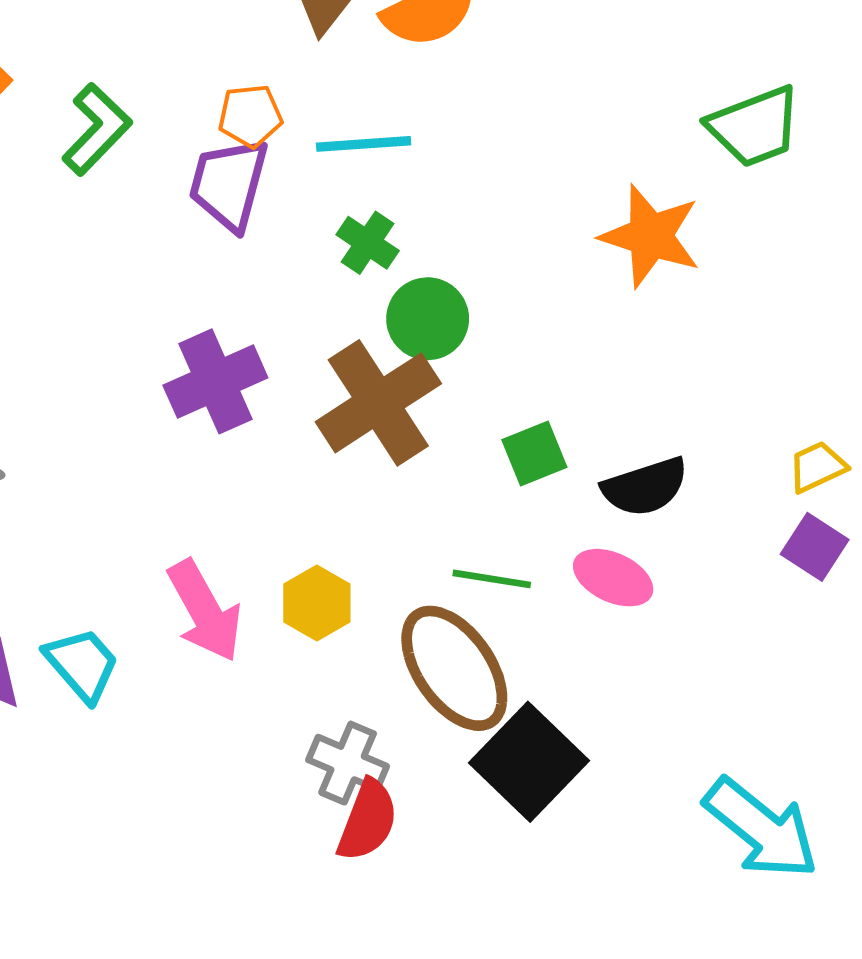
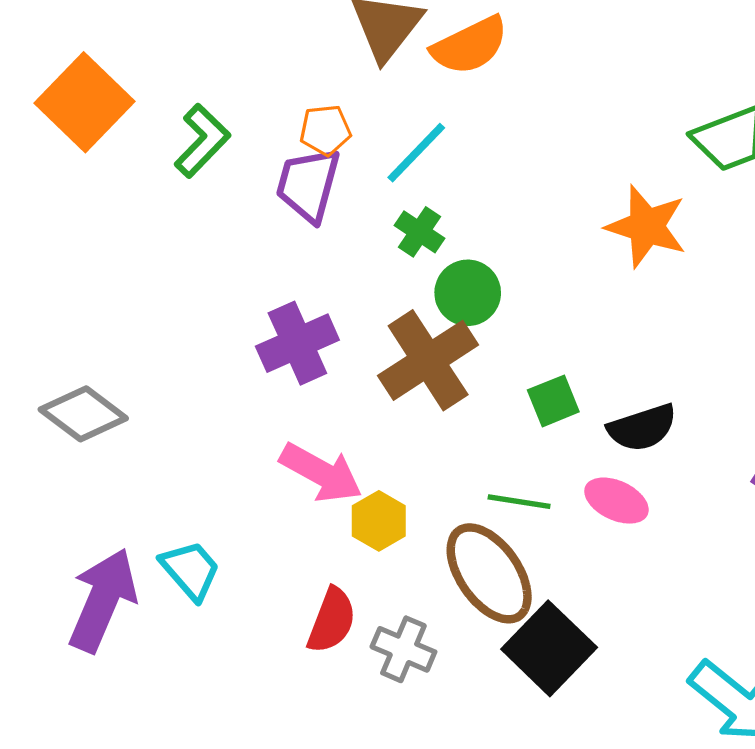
cyan line: (364, 144) -> (416, 153), turned -42
pink arrow: (205, 611) -> (321, 473), moved, turned -32
red semicircle: (368, 820) -> (332, 620), moved

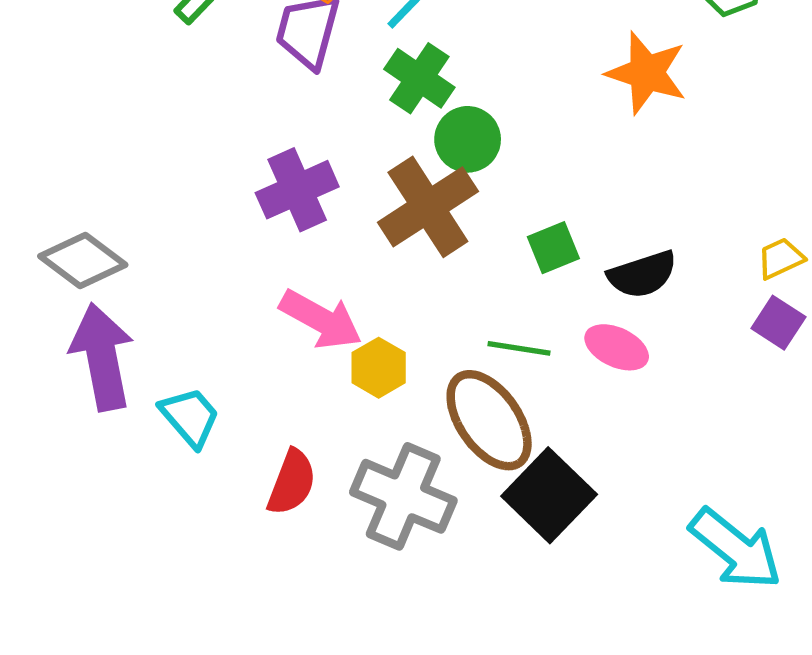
green cross: (419, 232) -> (419, 78), size x1.4
purple arrow: (103, 600) -> (102, 357), moved, turned -34
red semicircle: (332, 620) -> (292, 482), moved
gray cross: (403, 649) -> (403, 496), size x1.6

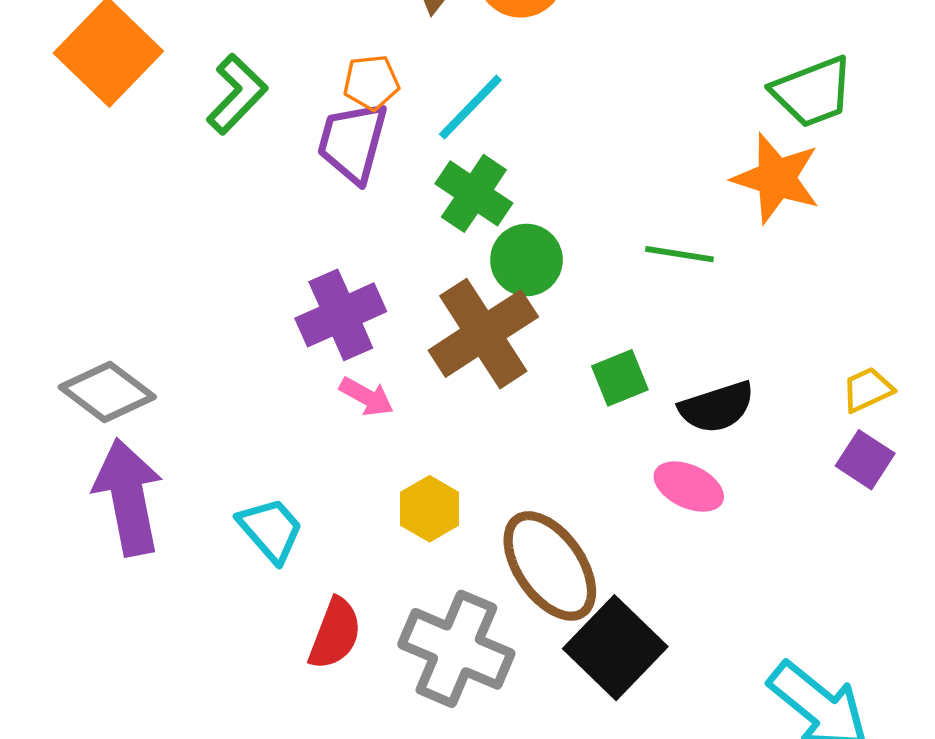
orange star: (647, 73) -> (776, 178), moved
pink arrow: (321, 319) -> (366, 397), moved, size x0.6
green line: (519, 348) -> (679, 254), moved
cyan trapezoid: (190, 417) -> (271, 530), moved

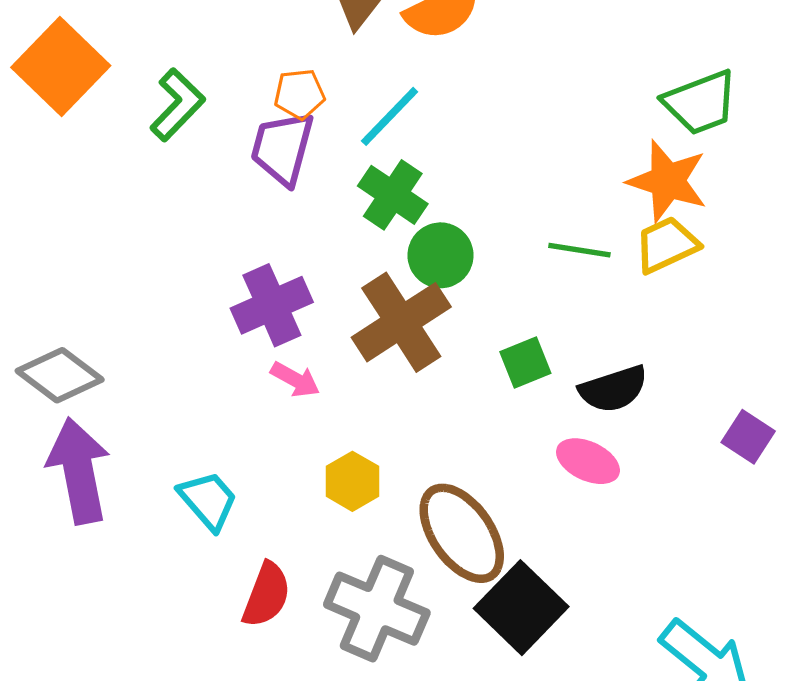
yellow trapezoid: (867, 390) -> (666, 245), moved, size x1.4

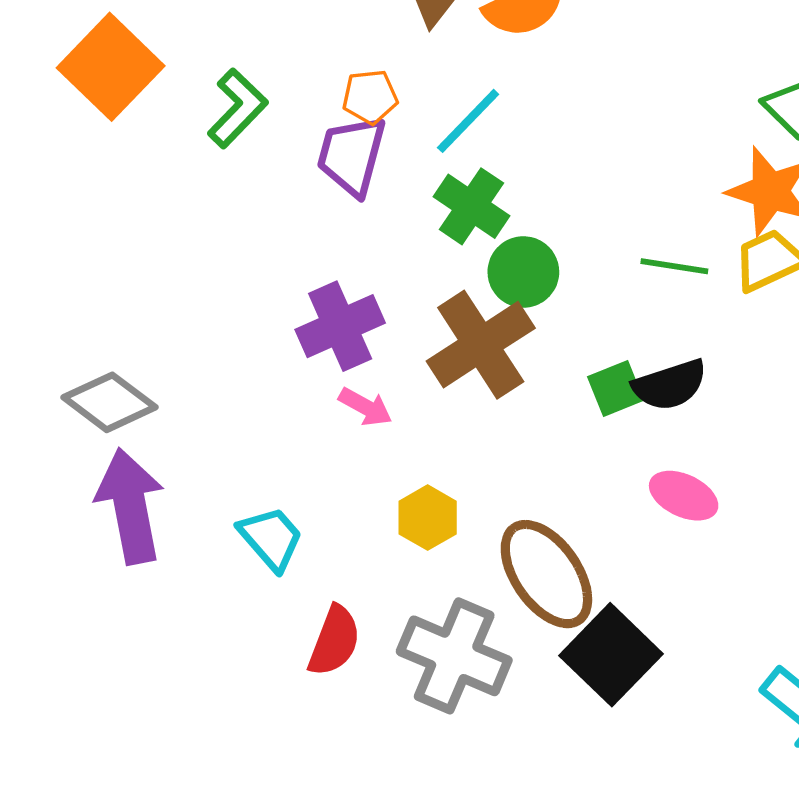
black semicircle: (613, 389) -> (670, 385), moved

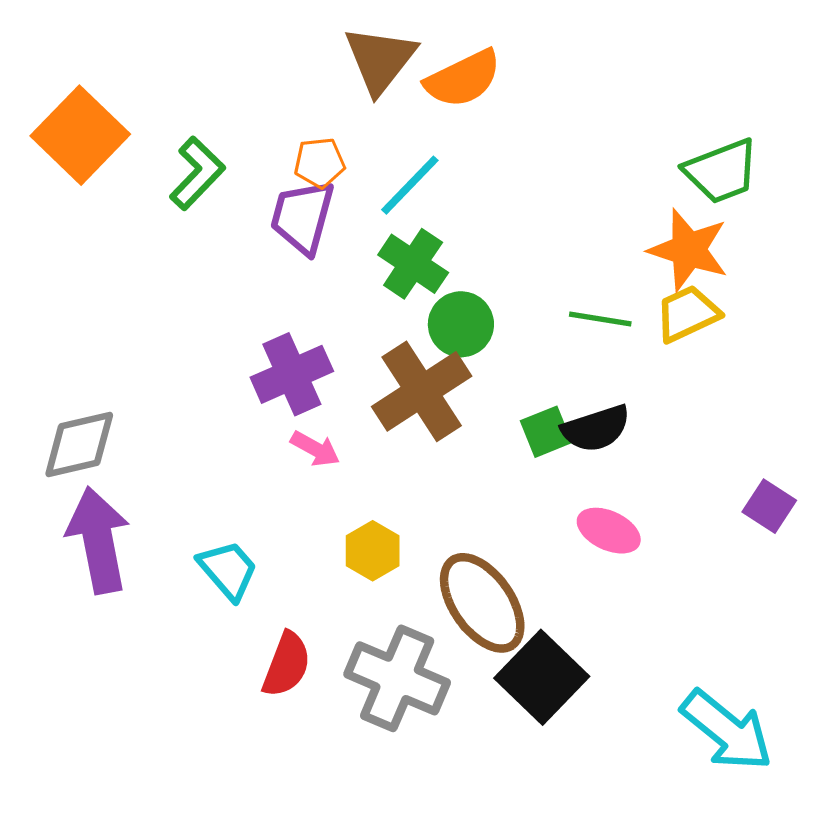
gray diamond: (110, 402) -> (79, 444), turned -50

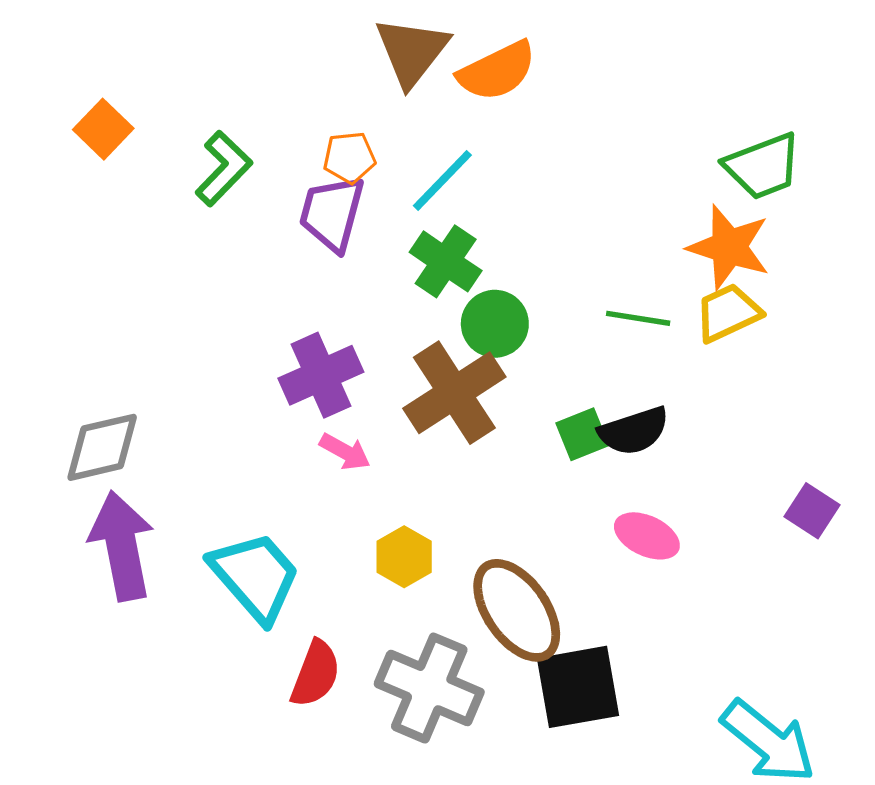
orange square: (80, 135) -> (103, 129), size x0.6
cyan trapezoid: (228, 570) -> (255, 576), size x1.5
black square: (542, 677) -> (578, 687), turned 36

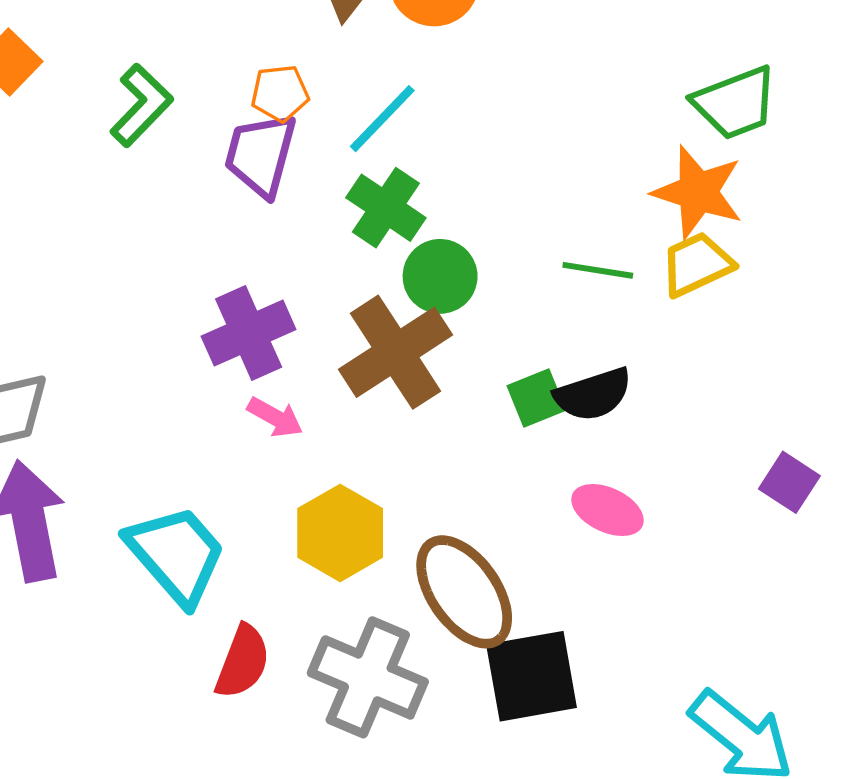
yellow hexagon: (404, 557) -> (340, 533), size x1.4

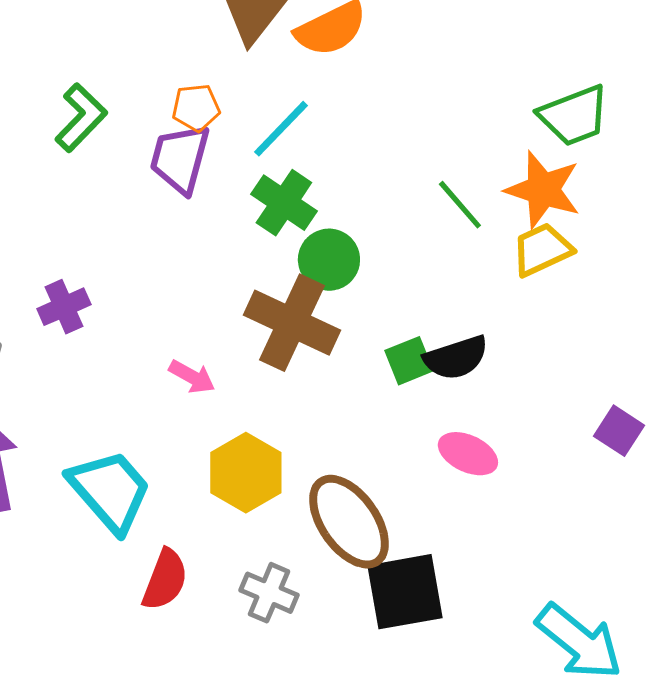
green line: (598, 270) -> (460, 205), moved, turned 40
purple cross: (249, 333) -> (64, 307), moved, size x0.7
brown cross: (396, 352) -> (292, 323), turned -32
gray cross: (368, 677) -> (269, 593), size x0.6

